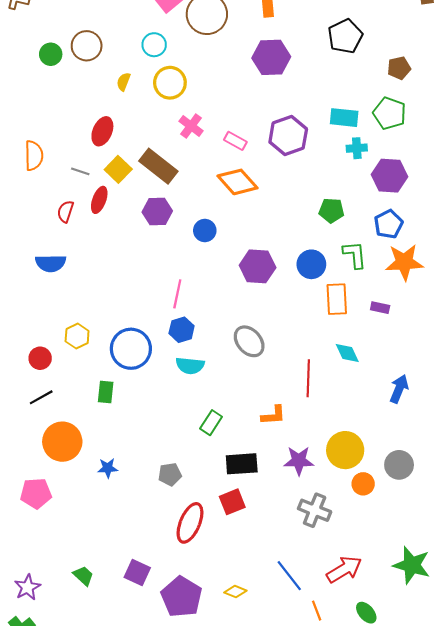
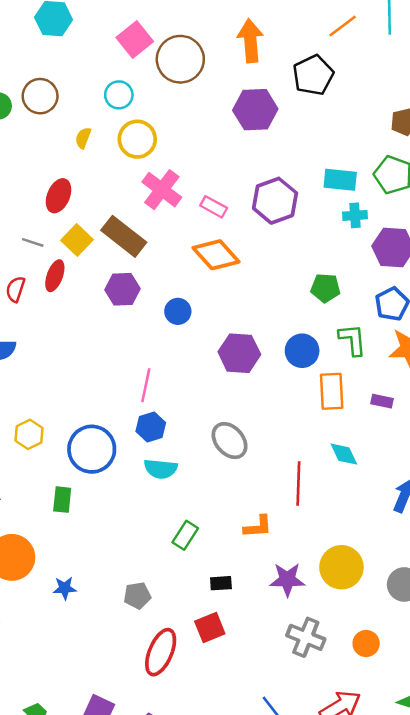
black pentagon: (345, 36) -> (313, 75), moved
pink cross: (191, 126) -> (162, 190), size x1.4
black rectangle: (242, 464) -> (221, 583), size x0.6
orange circle: (363, 484) -> (366, 643), moved

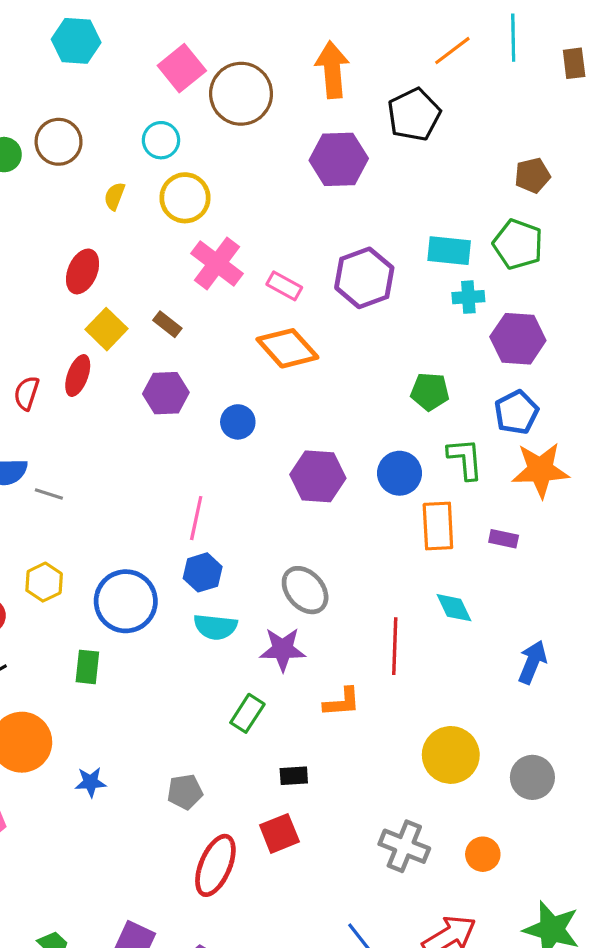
brown rectangle: (124, 236) -> (167, 324), size x0.5
gray line: (33, 242) -> (49, 494), moved
purple star: (287, 580) -> (283, 649), moved

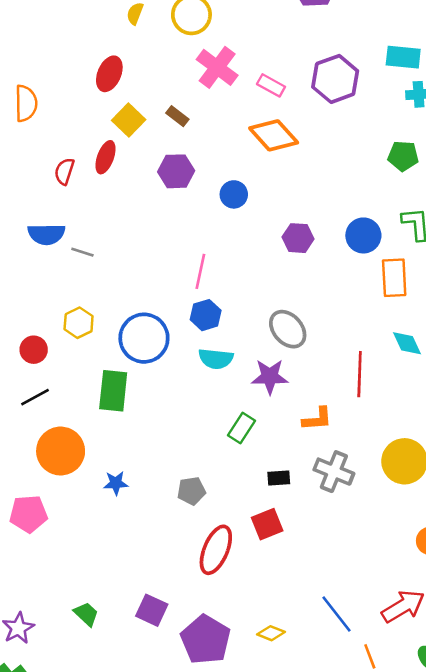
green pentagon: (430, 392) -> (403, 156), moved
purple hexagon: (318, 476) -> (298, 238), size x0.7
green rectangle: (87, 667) -> (113, 391), size x1.5
gray cross: (404, 846) -> (334, 472), moved

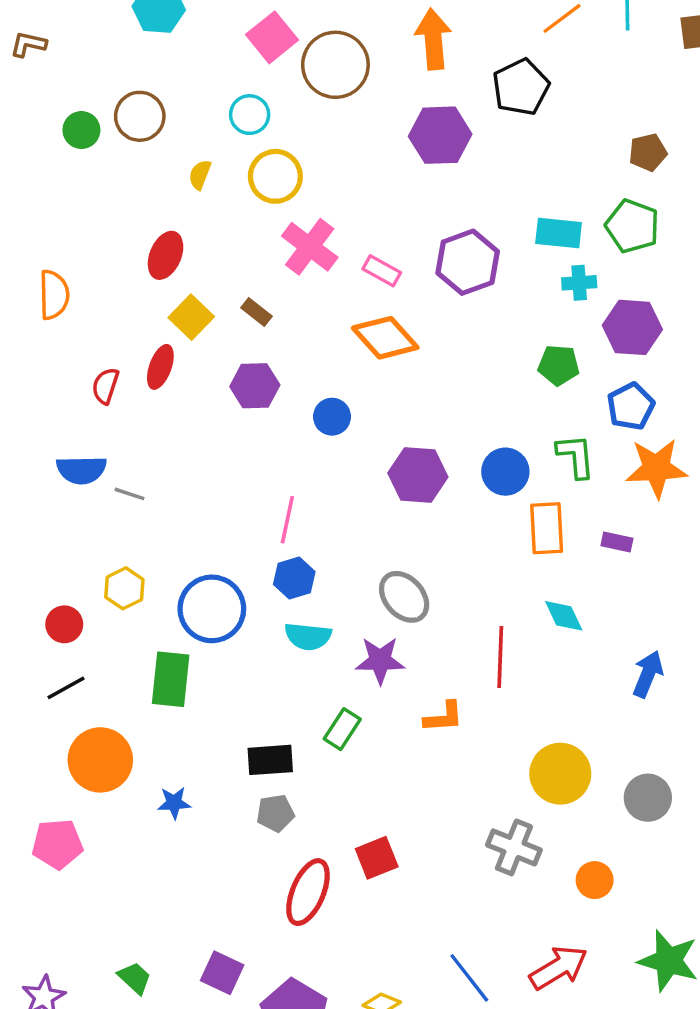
purple hexagon: (298, 238) -> (418, 475), size x1.4
gray cross: (334, 472) -> (514, 847), moved
black rectangle: (279, 478) -> (270, 760), moved, size x1.5

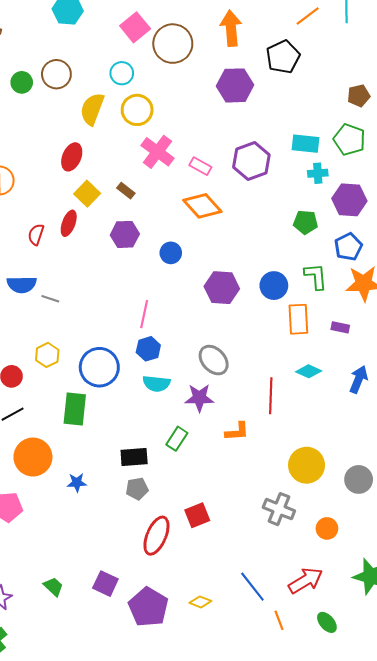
yellow semicircle: (200, 175) -> (92, 109), size x1.8
cyan diamond: (564, 616) -> (309, 371), turned -40
blue arrow: (648, 674) -> (359, 379), moved

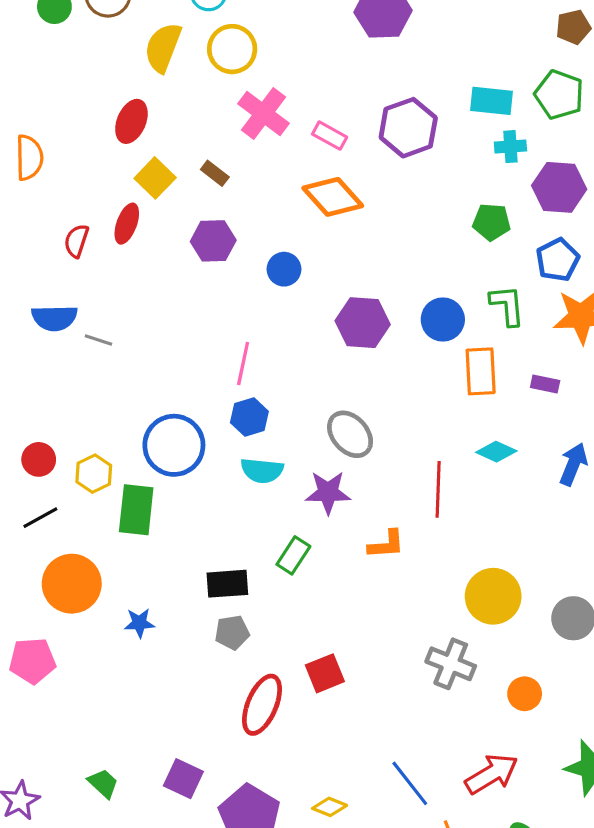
yellow hexagon: (47, 355) -> (94, 474), moved

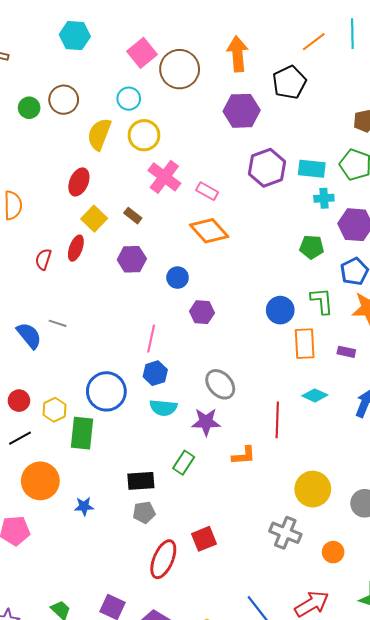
purple hexagon: (408, 128) -> (267, 168), moved
blue semicircle: (54, 318) -> (29, 336), moved, turned -128
purple hexagon: (363, 323) -> (202, 312), moved, size x0.7

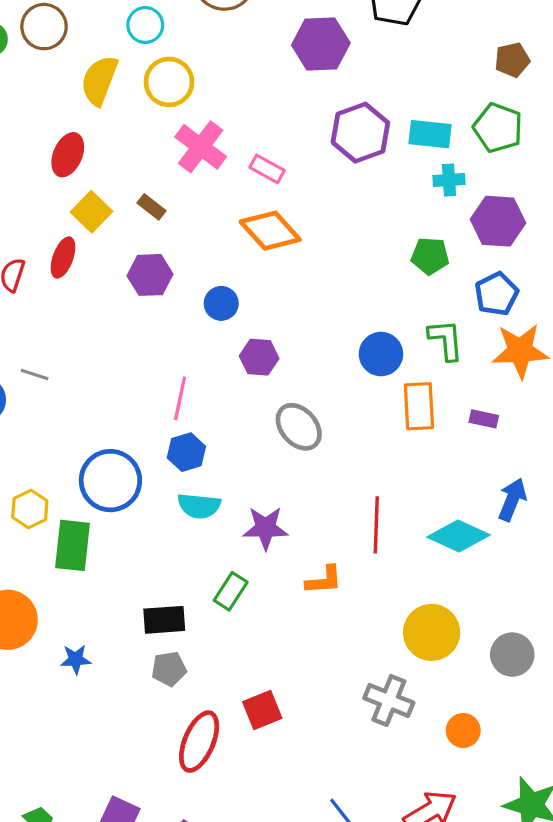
gray ellipse: (220, 384) -> (299, 427), moved
cyan diamond: (315, 395) -> (458, 536), moved, size x1.5

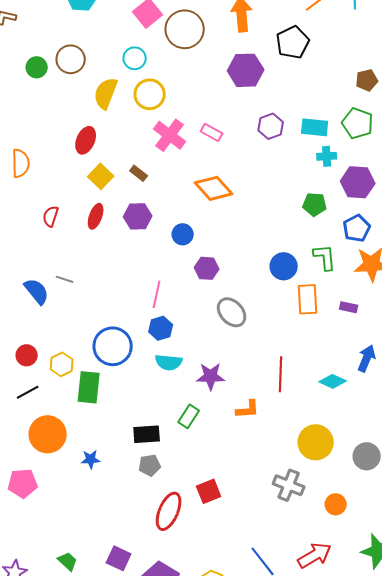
purple hexagon: (360, 133) -> (271, 126), size x0.7
pink rectangle: (267, 169) -> (212, 132), moved
red ellipse: (63, 258) -> (96, 216), moved
cyan diamond: (458, 536) -> (333, 381), size x0.7

